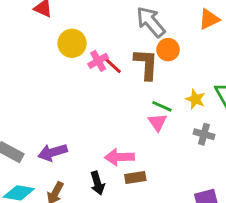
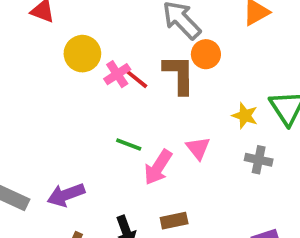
green line: (162, 106) -> (129, 145), moved
pink arrow: (119, 157) -> (158, 167), moved, turned -52

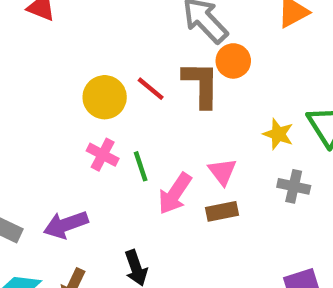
yellow circle: (82, 54) -> (105, 97), moved
pink cross: (117, 74) -> (103, 155), moved, turned -30
green line: (129, 145) -> (141, 166), turned 50
brown rectangle: (174, 221) -> (222, 211), moved

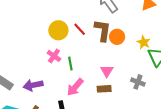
orange circle: (233, 61) -> (117, 37), moved
yellow star: (278, 134) -> (144, 42), moved
pink arrow: (175, 194) -> (75, 87), moved

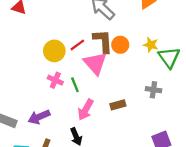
red line: (80, 29) -> (77, 45), turned -72
pink triangle: (107, 71) -> (95, 63), moved, size x1.6

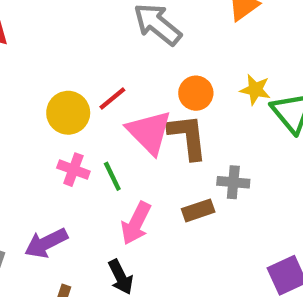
brown L-shape: (103, 41) -> (188, 137), moved
gray cross: (153, 90) -> (233, 182), moved

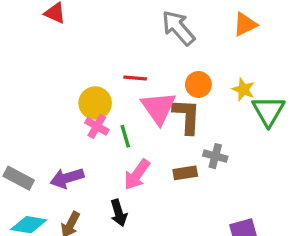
red line: (112, 99) -> (135, 78), turned 35
yellow circle: (68, 113) -> (95, 103), moved

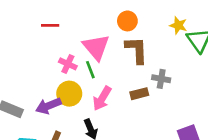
red line: (135, 78) -> (50, 25), moved
orange circle: (198, 84) -> (127, 21), moved
yellow circle: (95, 103) -> (69, 94), moved
pink triangle: (158, 108) -> (96, 47), moved

